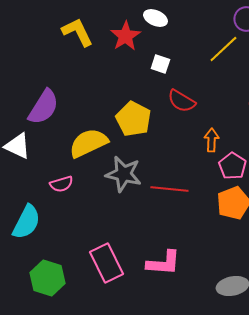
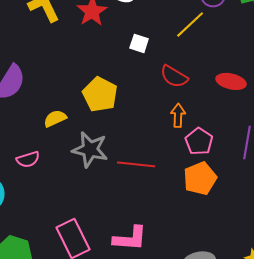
white square: (160, 64) -> (139, 43), moved
red semicircle: (181, 101) -> (174, 76), moved
yellow semicircle: (88, 143) -> (55, 118), size x0.6

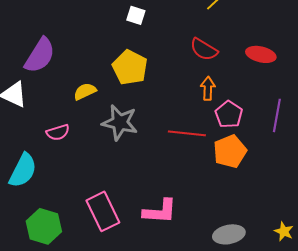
white square: (139, 43) -> (136, 15), moved
red line: (136, 164) -> (187, 133), moved

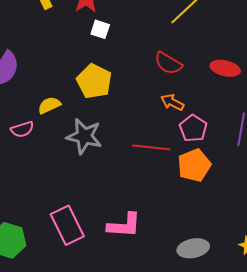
orange arrow: (208, 88) -> (172, 102), turned -65
pink semicircle: (58, 132) -> (22, 129), moved

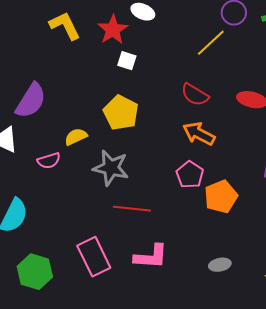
orange arrow: (172, 102) -> (199, 134), size x1.4
pink pentagon: (193, 128) -> (190, 175), moved
red line: (151, 147) -> (132, 209), moved
gray ellipse: (193, 248) -> (220, 265), moved, size x0.7

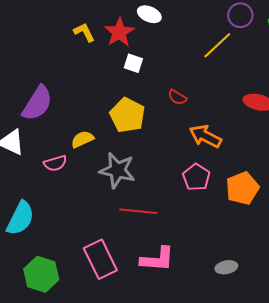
yellow L-shape: (65, 26) -> (84, 32), moved, size x0.7
red semicircle: (195, 95) -> (177, 97), moved, size x0.7
orange pentagon: (221, 197) -> (242, 188), moved

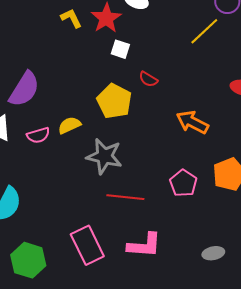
red semicircle: (177, 97) -> (148, 79), moved
pink semicircle: (55, 163) -> (38, 135), moved
pink pentagon: (196, 177) -> (183, 183), moved

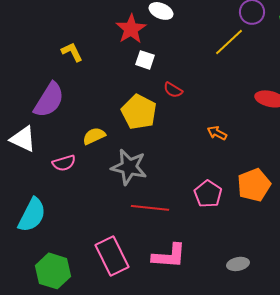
yellow L-shape: (71, 18) -> (72, 52), moved
orange arrow: (192, 122) -> (217, 133), size x0.6
pink semicircle: (38, 135) -> (64, 163), moved

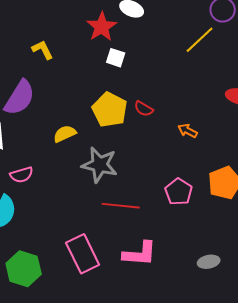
red semicircle: (173, 90) -> (144, 109), moved
pink semicircle: (64, 163) -> (22, 175), moved

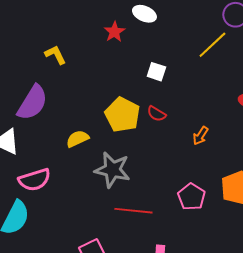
red star: (102, 27) -> (114, 32), size x0.7
white square: (116, 58) -> (156, 72), moved
orange arrow: (188, 131) -> (200, 136), turned -84
pink semicircle: (22, 175) -> (34, 180), size x1.4

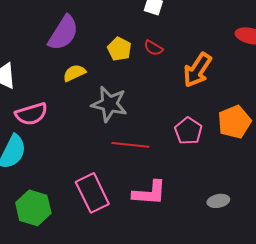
purple semicircle: (32, 103) -> (63, 33), moved
yellow pentagon: (122, 115) -> (119, 49), size x0.7
orange arrow: (200, 136) -> (197, 70), size x1.8

